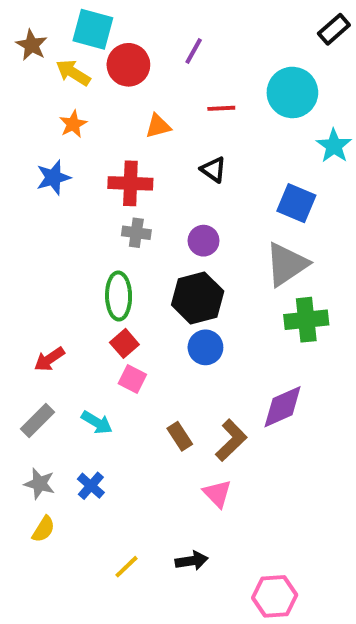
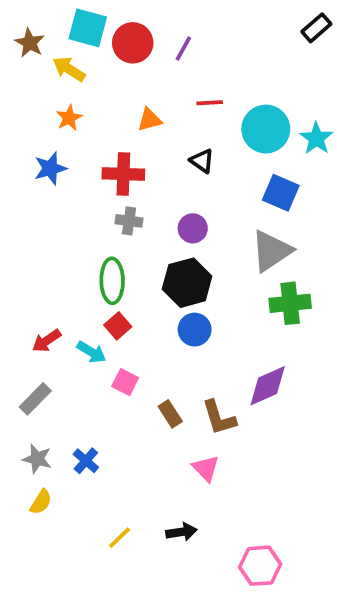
red circle: (128, 65) -> (133, 43), moved
cyan circle: (292, 92) -> (266, 129), moved
pink square: (132, 379) -> (125, 382), moved
cyan arrow: (97, 422) -> (91, 352), moved
brown L-shape: (231, 440) -> (219, 418), turned 117

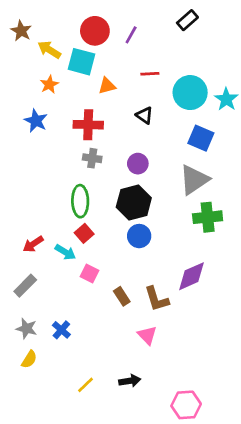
cyan square: (88, 28) -> (81, 62), moved
black rectangle: (316, 28) -> (187, 20), moved
blue star: (50, 168) -> (36, 121), turned -30

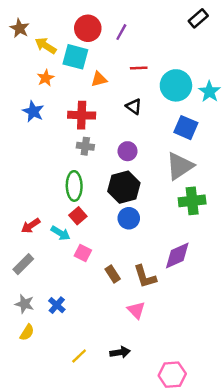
black rectangle: (187, 20) -> (198, 18), moved

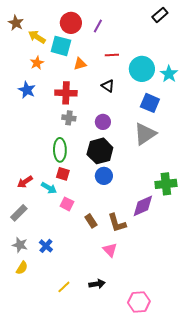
green cross: (192, 201) -> (166, 184), moved
red square: (78, 216) -> (63, 174), turned -32

